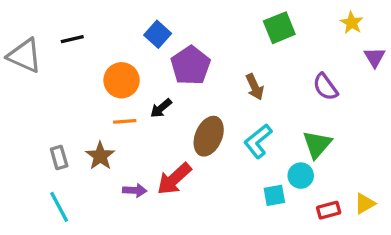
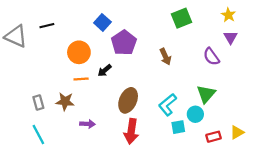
purple triangle: (375, 57) -> (231, 37), moved
brown ellipse: (209, 136) -> (128, 100), moved
cyan L-shape: (258, 141) -> (168, 105), moved
brown star: (100, 156) -> (65, 101), turned -30
red arrow: (174, 179) -> (131, 131), moved, turned -40

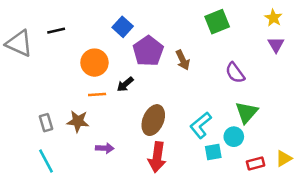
brown arrow: (165, 57) -> (183, 60), moved
purple semicircle: (211, 57) -> (235, 73), moved

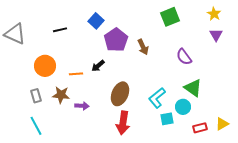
black line: (56, 31) -> (60, 30), moved
orange circle: (94, 63) -> (45, 66), moved
green triangle: (247, 112) -> (193, 88), turned -36
purple arrow: (105, 148) -> (82, 106), moved

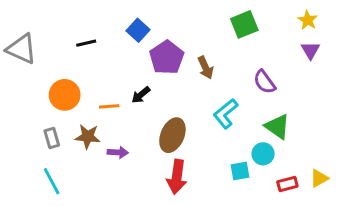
cyan L-shape: (157, 98) -> (226, 114), moved

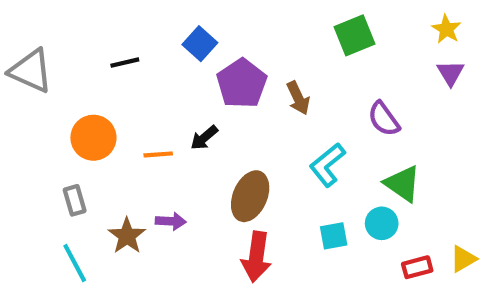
brown star: (88, 137) -> (127, 236), moved, turned 30
cyan square: (240, 171) -> (334, 236), moved

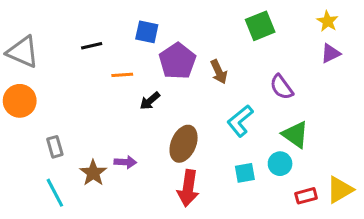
blue square: (200, 44) -> (147, 32), turned -30
purple triangle: (451, 73) -> (331, 53), turned 35
orange circle: (93, 138) -> (20, 101), moved
orange line: (158, 154) -> (122, 75), moved
yellow triangle: (463, 259) -> (340, 190), size x1.4

